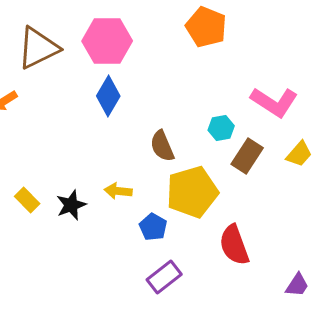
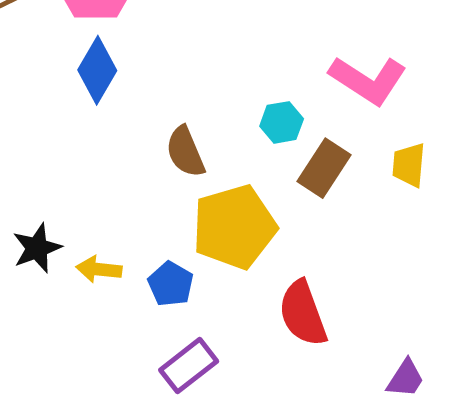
yellow trapezoid: (299, 154) -> (409, 165), turned 144
yellow arrow: (118, 191) -> (99, 269), moved

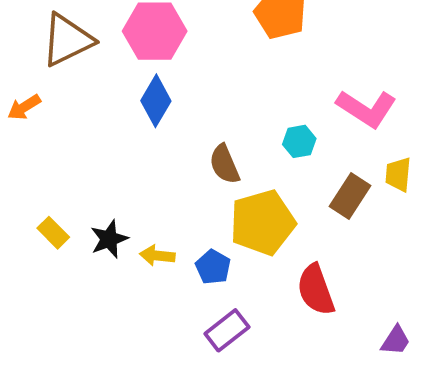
brown rectangle: (324, 168) -> (350, 196), moved

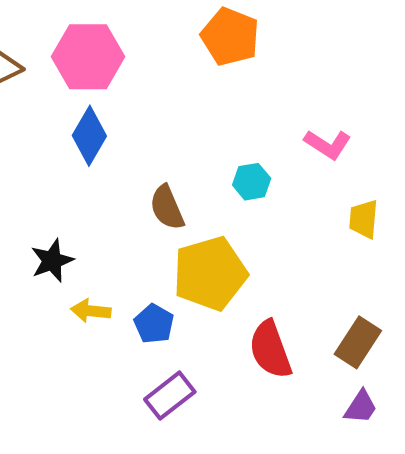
pink L-shape: (366, 108) -> (328, 144), size x0.7
brown rectangle: (350, 196) -> (358, 342), moved
black star: (109, 239) -> (52, 261), moved

